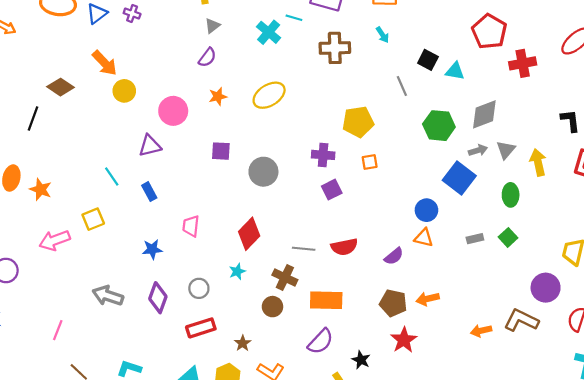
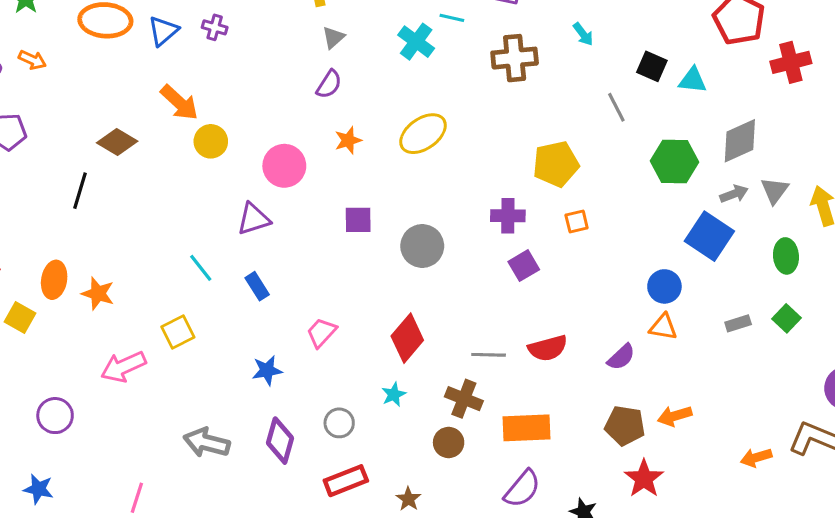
pink trapezoid: (191, 226) -> (321, 333), turned 40

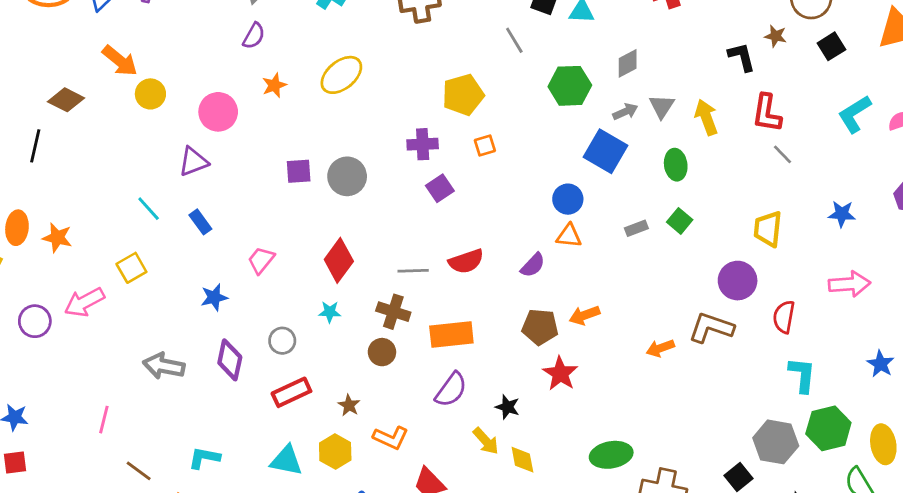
gray diamond: (740, 141) -> (628, 63), size x0.7
purple square: (358, 220) -> (299, 171), moved
cyan star: (394, 394) -> (330, 312), turned 30
purple circle: (55, 416) -> (35, 321), moved

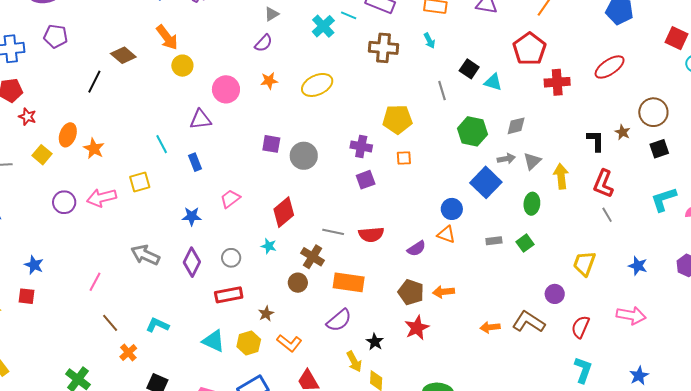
purple circle: (738, 281) -> (555, 294), size x0.7

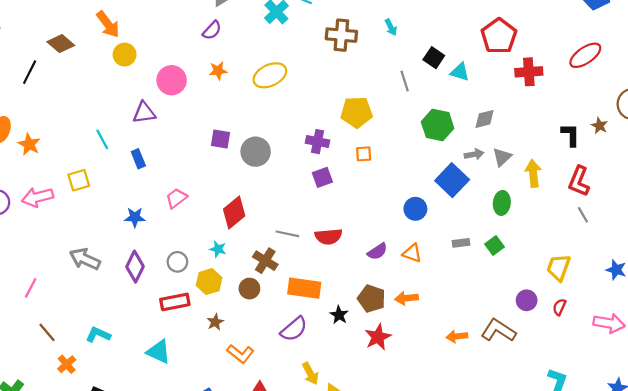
orange triangle: (446, 234) -> (412, 253), moved
red semicircle: (580, 327) -> (559, 307), moved, size x0.7
black star: (375, 342) -> (339, 315), moved
yellow hexagon: (249, 343) -> (209, 282), moved

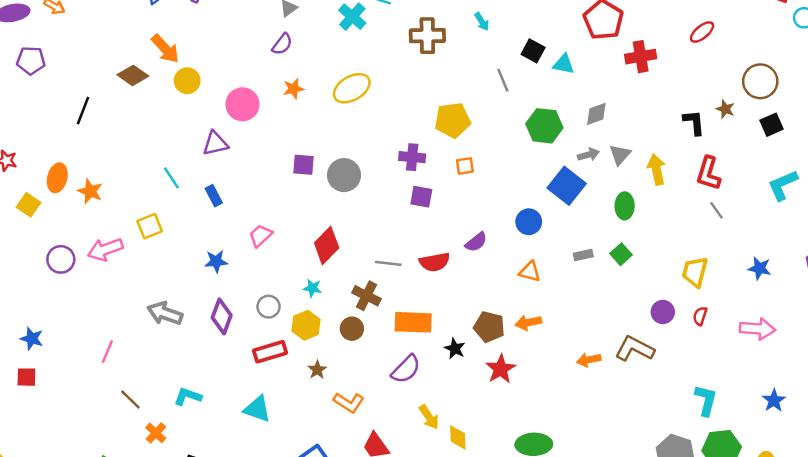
brown diamond: (61, 44) -> (133, 75), moved
red ellipse: (585, 55) -> (702, 32), size x0.7
purple square: (322, 177) -> (421, 197), turned 36
purple semicircle: (377, 252) -> (476, 242), moved

